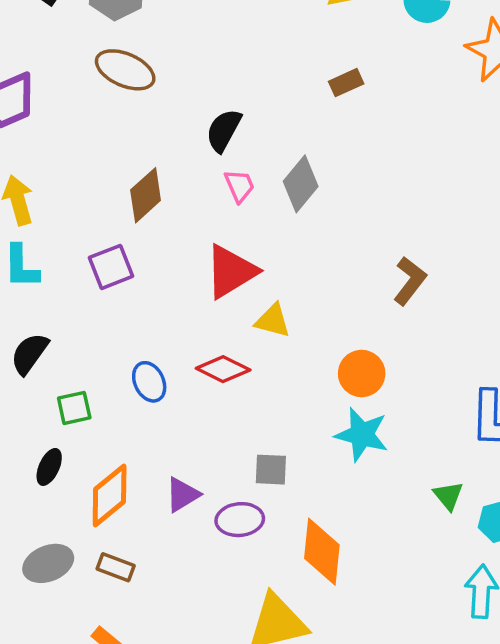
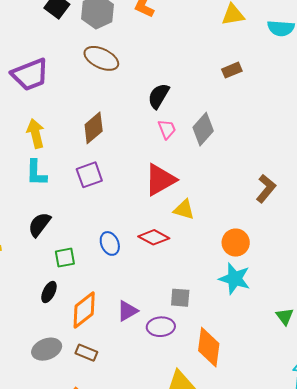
brown diamond: (146, 195) -> (94, 128), moved

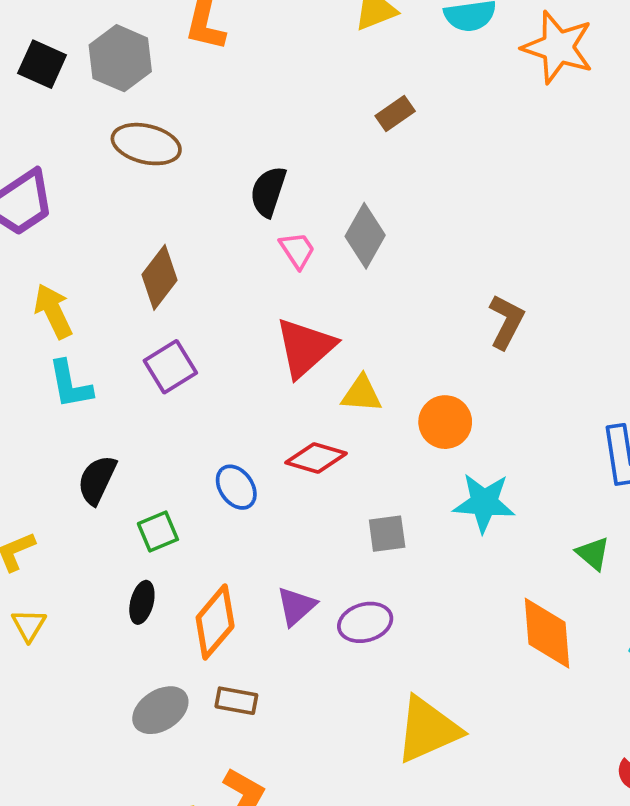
orange circle: (236, 243) -> (445, 422), moved
gray square: (180, 298) -> (387, 534), moved
orange diamond: (209, 347) -> (547, 633), moved

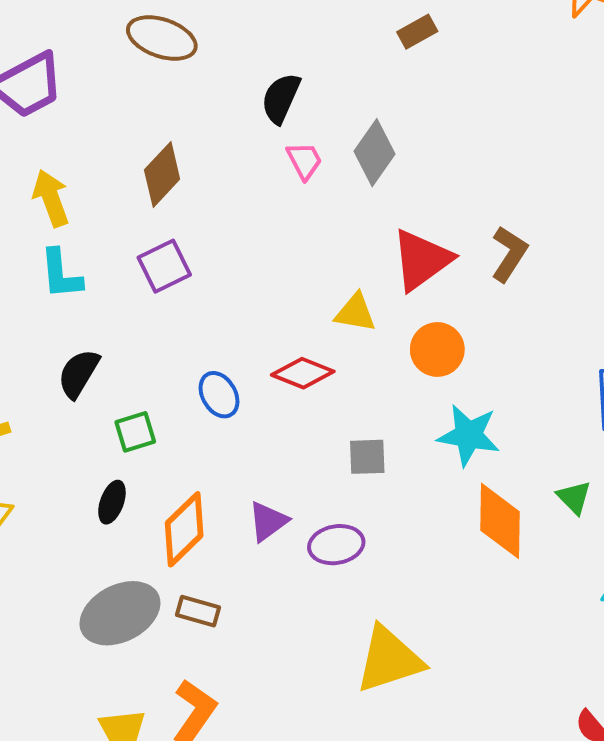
red triangle: (305, 348) -> (422, 260), moved
orange diamond: (547, 633) -> (500, 521), moved
gray ellipse: (160, 710) -> (120, 613), size x1.4

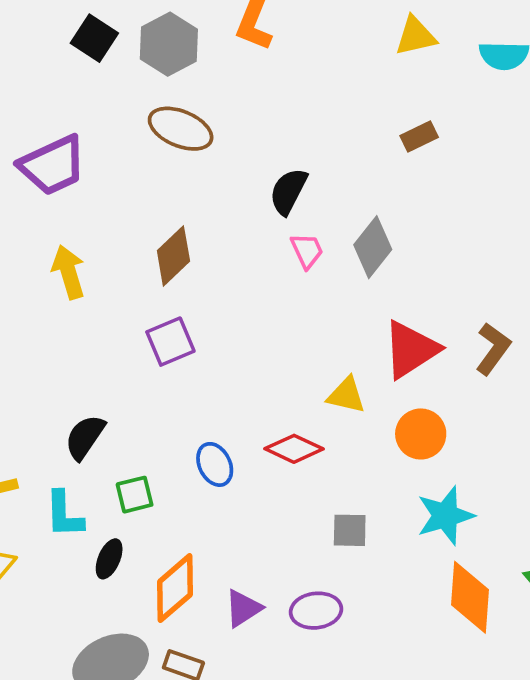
cyan L-shape: (61, 274) -> (64, 514), moved
cyan star: (469, 435) -> (445, 516), turned -30
purple triangle: (268, 521) -> (243, 608), moved

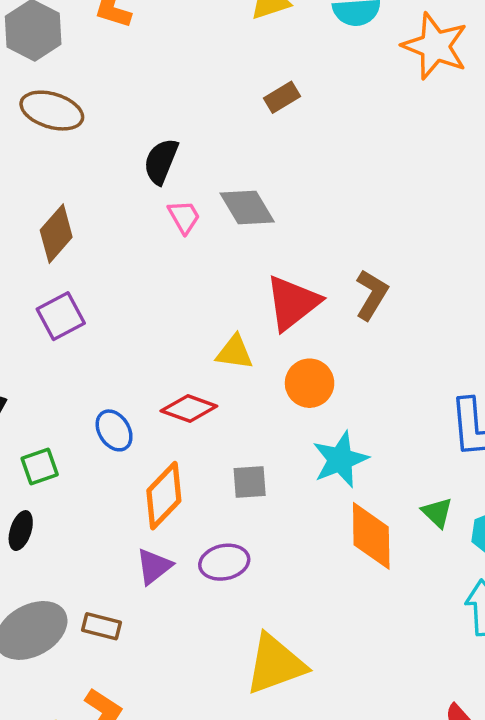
gray diamond: (373, 247) -> (247, 208), turned -64
orange diamond: (175, 588) -> (164, 496), moved

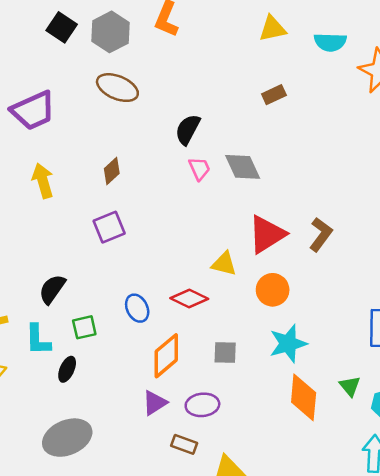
brown diamond: (56, 234) -> (112, 171), size x0.7
brown rectangle: (102, 626) -> (184, 444), moved

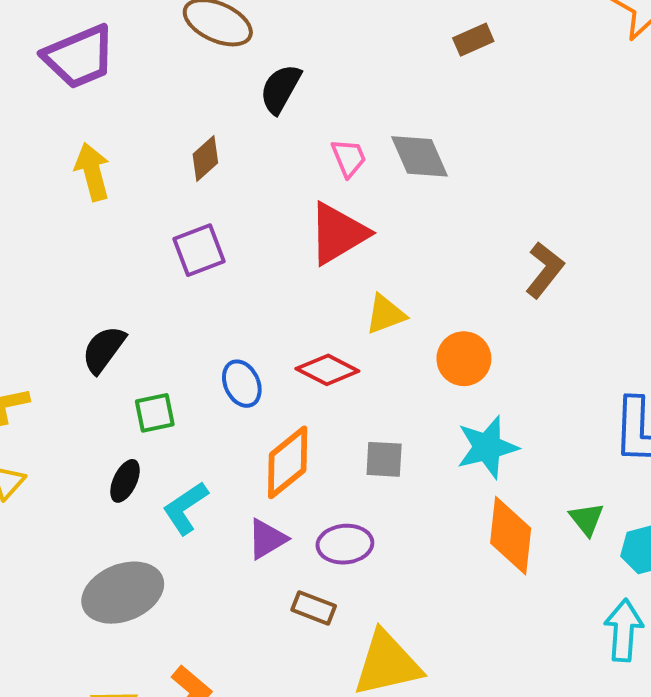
black semicircle: (188, 129) -> (280, 89), moved
red triangle: (267, 234) -> (338, 233), moved
yellow triangle: (224, 264) -> (386, 314), turned -36
cyan L-shape: (38, 340) -> (185, 508), moved, turned 56

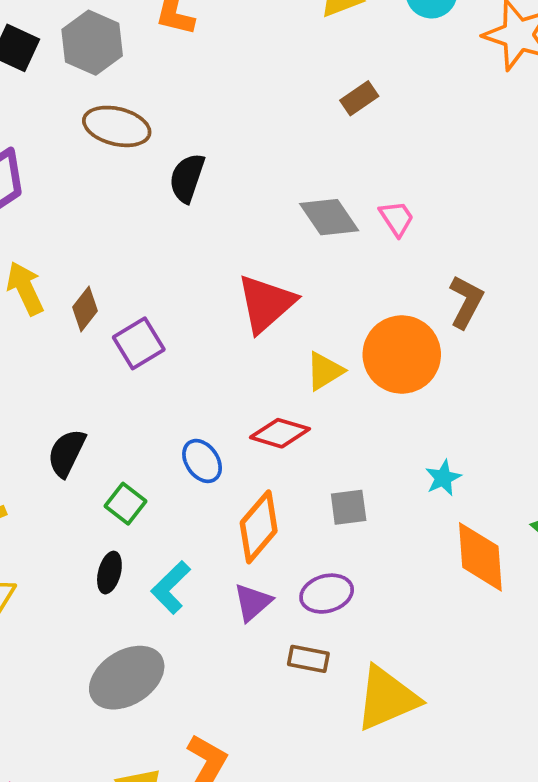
pink trapezoid: (349, 158) -> (397, 218), moved
brown diamond: (205, 159) -> (85, 309), moved
orange circle: (464, 359) -> (402, 355), moved, size x1.5
green square: (155, 413) -> (126, 504), turned -30
cyan star: (487, 447) -> (443, 478), size x0.6

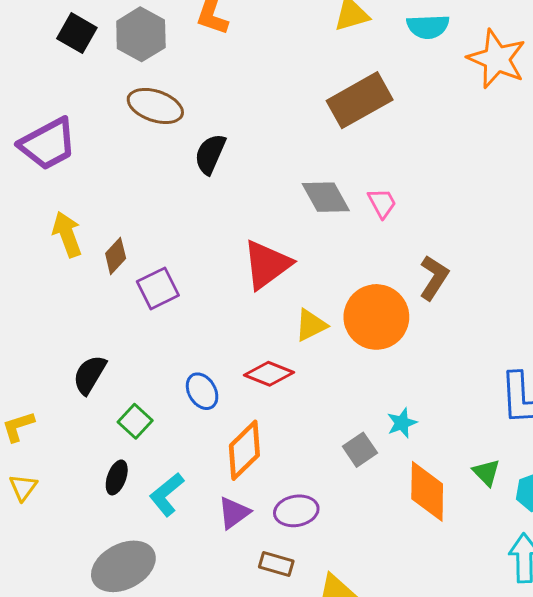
brown rectangle: (359, 98) -> (360, 100), size x2.0
gray square: (349, 507) -> (360, 450), moved, turned -32

